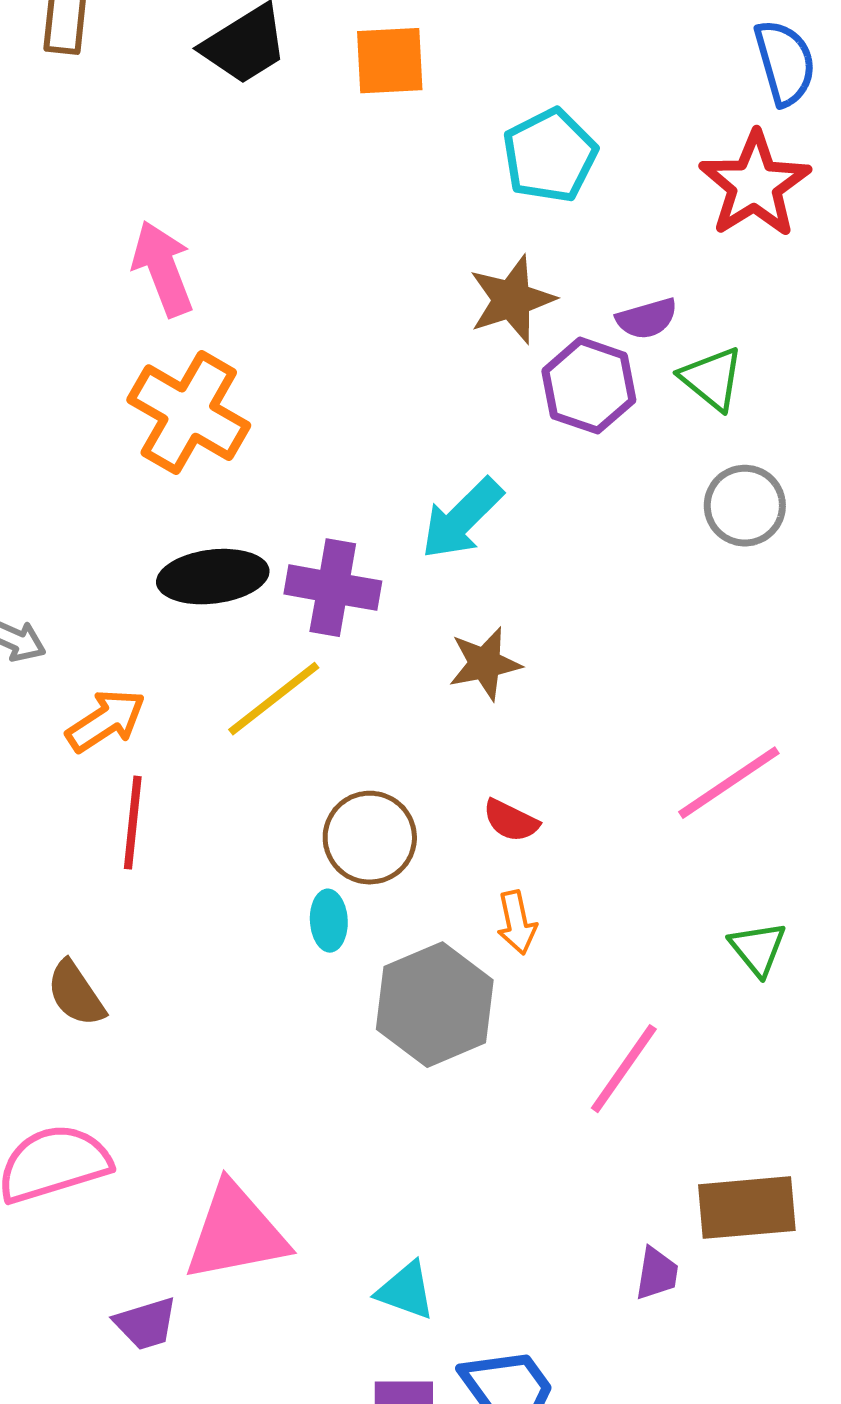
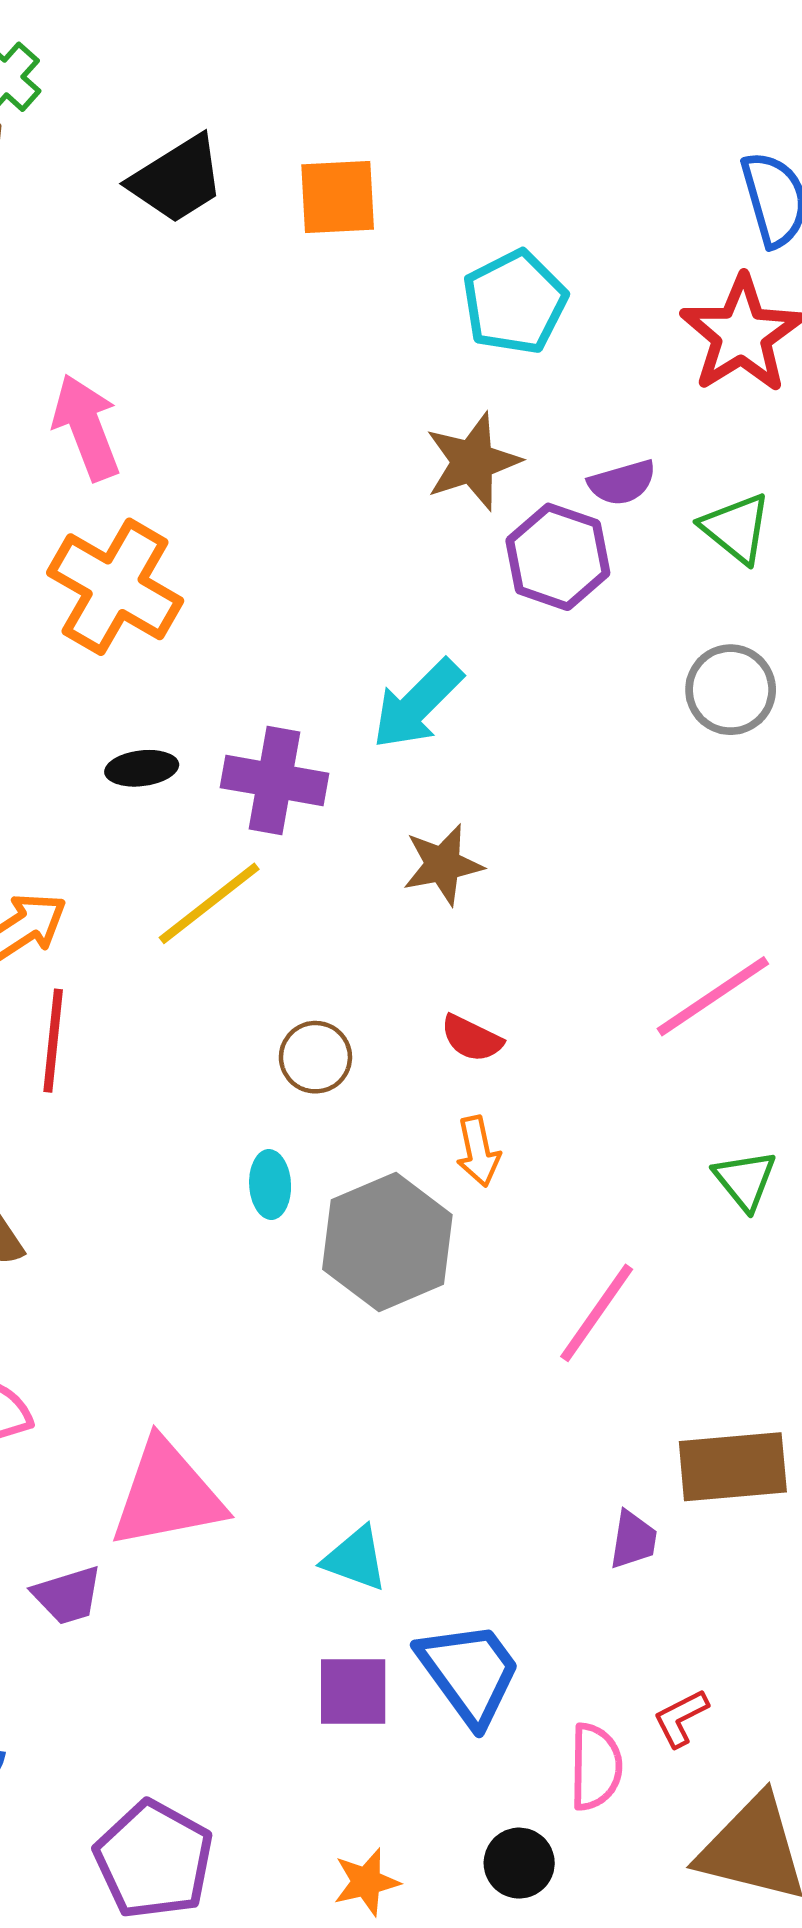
green triangle: (712, 379) -> (736, 528), moved
black ellipse: (213, 577) -> (142, 768), size x0.6
brown circle: (370, 838) -> (315, 1057), size x0.7
cyan ellipse: (329, 921) -> (270, 1184), moved

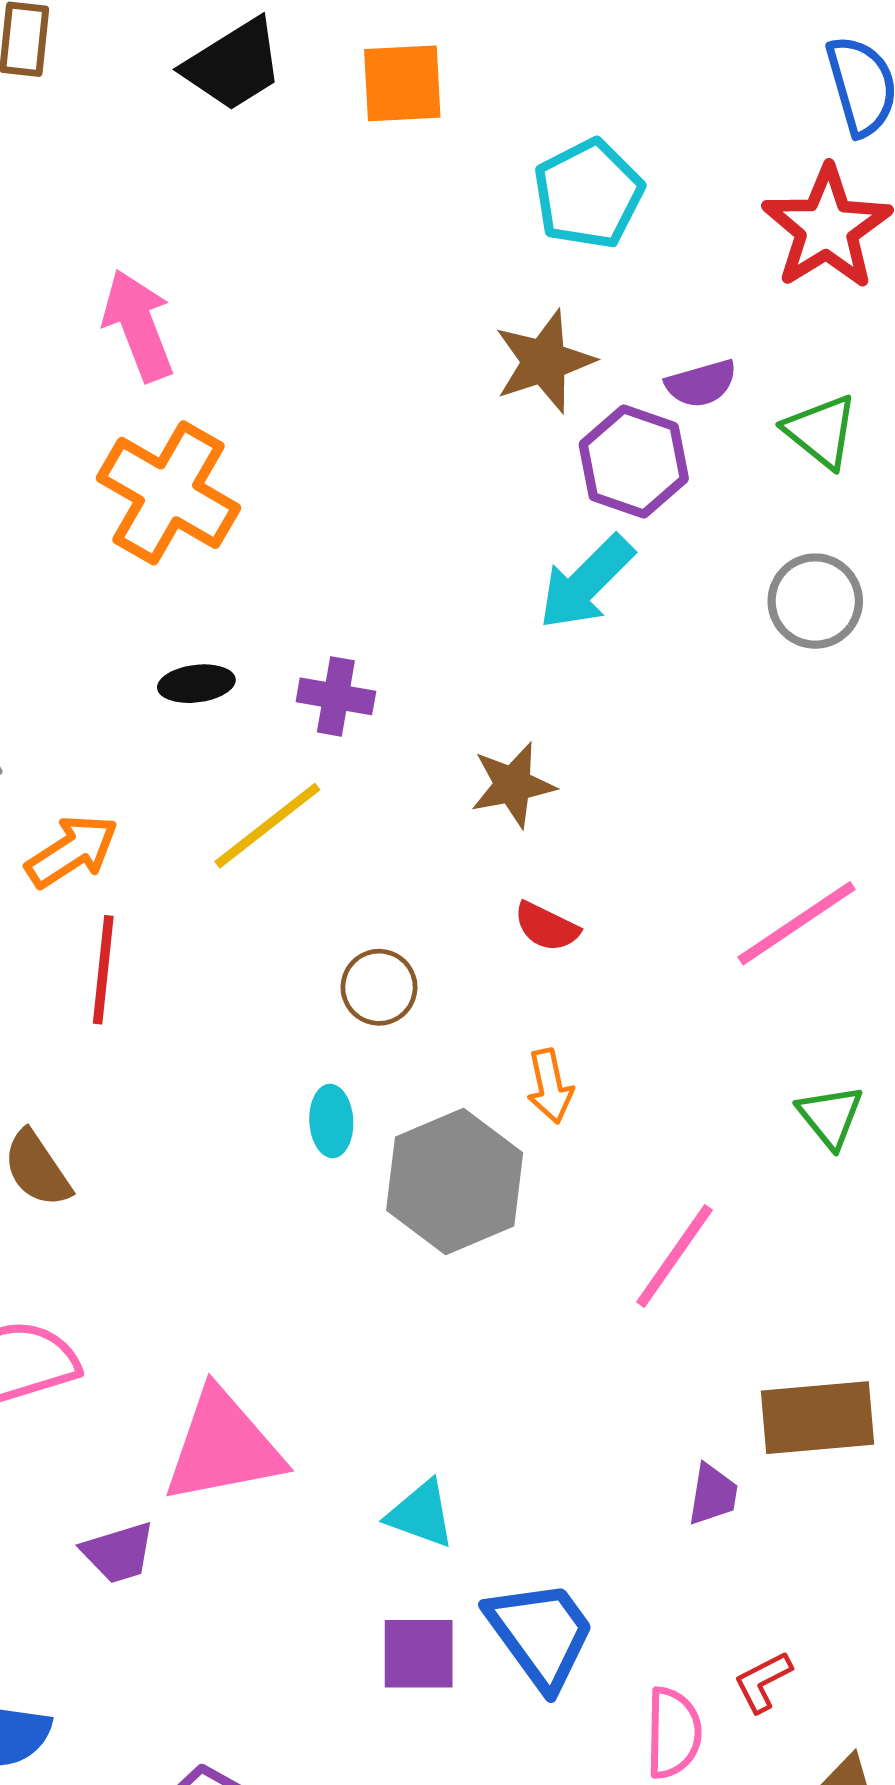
cyan arrow: (417, 704) -> (586, 582), moved
purple cross: (275, 780) -> (336, 696), size x0.7
red semicircle: (472, 1038) -> (546, 927), moved

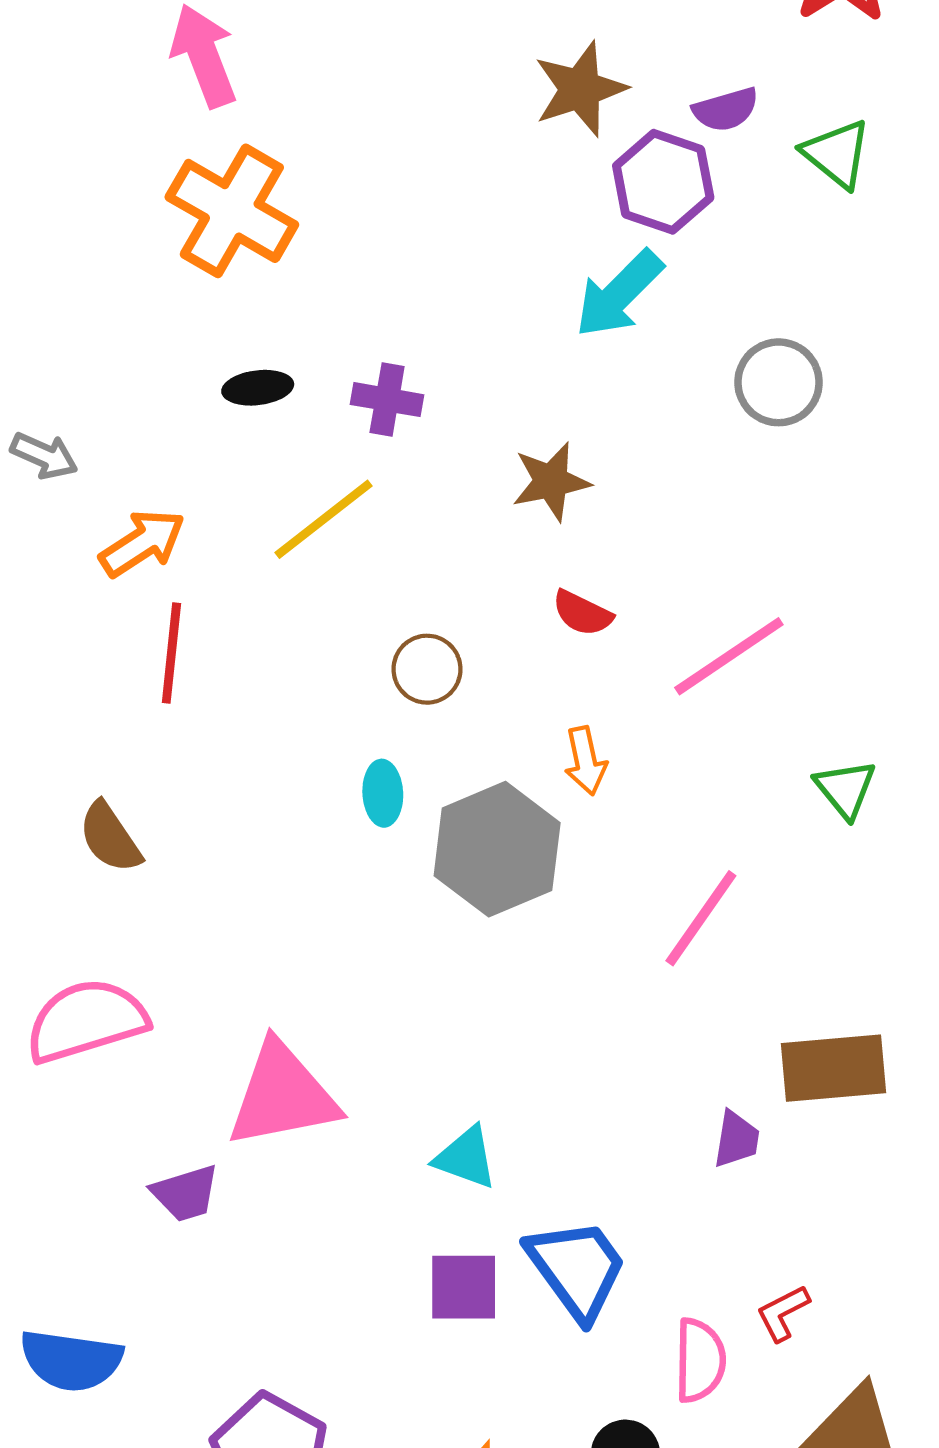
gray circle: (815, 601) -> (779, 382), moved
pink line: (797, 923) -> (729, 656), moved

